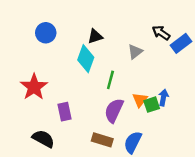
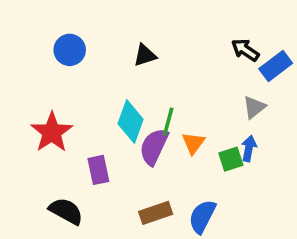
gray triangle: (135, 52) -> (254, 107), moved
cyan diamond: (86, 59) -> (131, 122), moved
orange triangle: (140, 100) -> (193, 143), moved
purple semicircle: (114, 110) -> (154, 147), moved
brown rectangle: (102, 140) -> (156, 213), turned -36

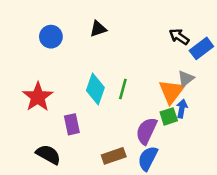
black triangle: (145, 55) -> (98, 29), moved
orange triangle: (193, 143) -> (171, 92), moved, size x1.5
purple semicircle: (154, 147) -> (146, 131), moved

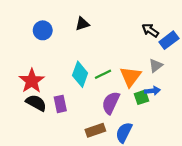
green line: (123, 89) -> (103, 74), turned 49
orange triangle: (171, 92) -> (131, 76), moved
blue arrow: (182, 109) -> (152, 91), turned 72
purple semicircle: (146, 131) -> (111, 103), moved
black semicircle: (48, 154) -> (36, 103), moved

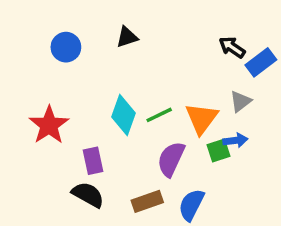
black semicircle: (36, 103) -> (88, 195), moved

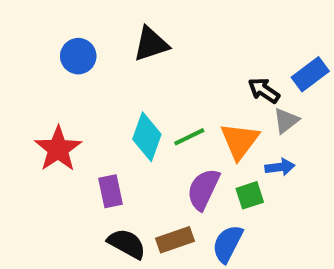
black triangle: (127, 37) -> (151, 44), size x1.4
black arrow: (232, 47) -> (264, 90), moved
green square: (218, 151) -> (250, 195), moved
black semicircle: (88, 195) -> (127, 244), moved

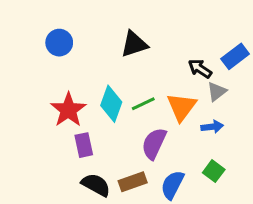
black triangle: (151, 44) -> (134, 44), moved
red star: (58, 149) -> (68, 110), moved
green square: (250, 195) -> (214, 171), moved, turned -35

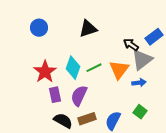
gray triangle: (217, 92) -> (142, 60), size x1.6
purple semicircle: (154, 144) -> (79, 96), moved

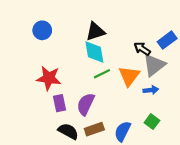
cyan diamond: (73, 68) -> (94, 52), moved, turned -30
red star: (45, 72) -> (49, 78), turned -30

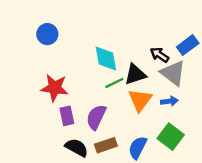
black triangle: (95, 31) -> (135, 74), moved
gray triangle: (154, 65) -> (173, 73), turned -45
orange triangle: (129, 76) -> (140, 100), moved
green square: (152, 122) -> (171, 137), size x1.5

